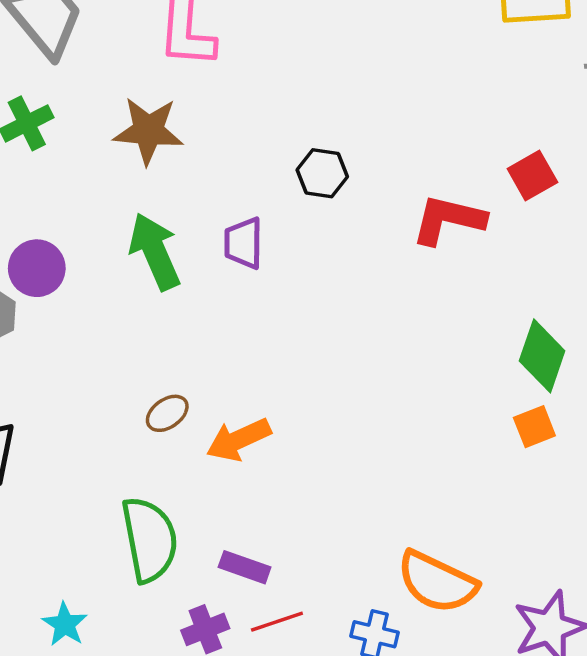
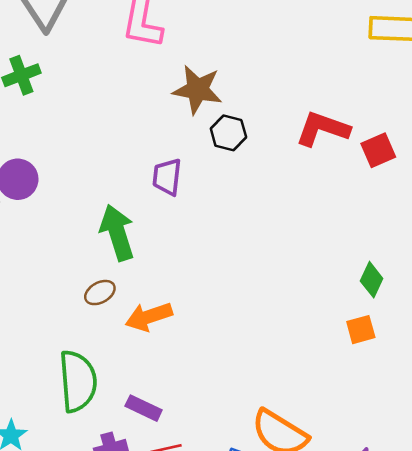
brown star: (148, 131) -> (197, 90), moved
red L-shape: (448, 220) -> (323, 129), moved
green arrow: (155, 251) -> (117, 233), moved
green diamond: (542, 356) -> (372, 280), size x0.7

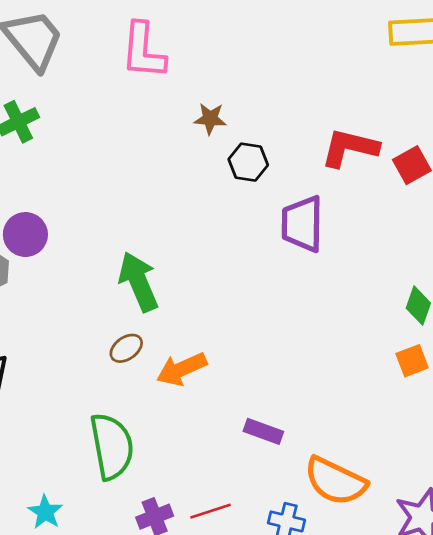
brown star: (197, 90) -> (210, 119), size x0.6
purple trapezoid: (167, 177) -> (302, 224), moved, size x1.4
purple rectangle: (144, 408) -> (263, 431), moved

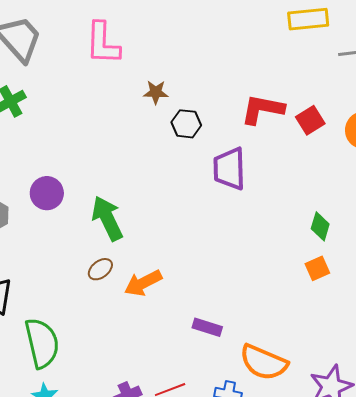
purple circle: (25, 235) -> (47, 193), moved
green semicircle: (112, 446) -> (42, 343), moved

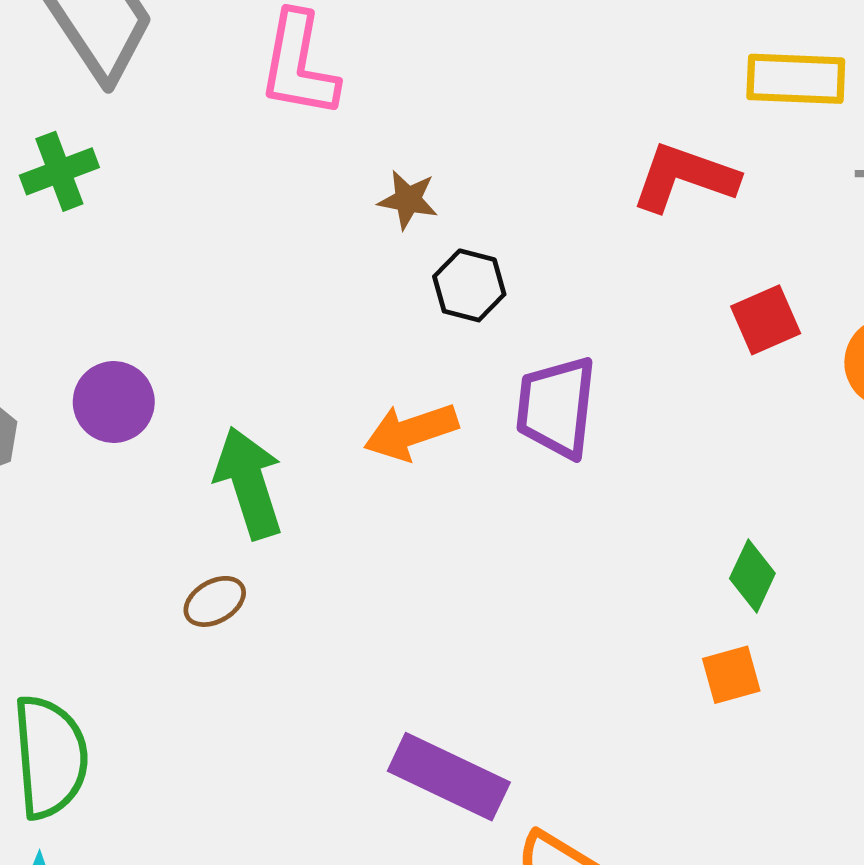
red L-shape: (262, 109) -> (684, 177), moved
orange arrow: (143, 283) -> (411, 432), moved
purple rectangle: (207, 327) -> (449, 777), size x1.6

